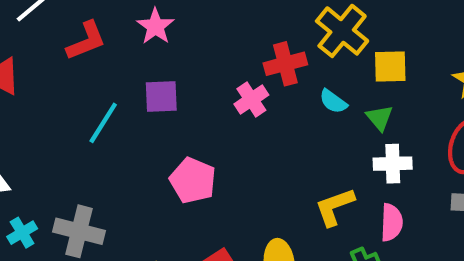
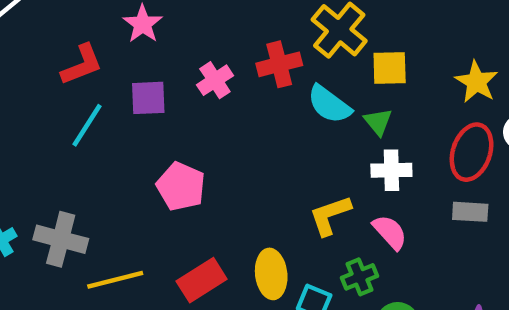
red L-shape: (86, 41) -> (82, 65), moved
pink cross: (251, 99) -> (215, 80), moved
cyan semicircle: (333, 101) -> (329, 104), size x1.5
pink semicircle: (392, 222) -> (390, 232), turned -45

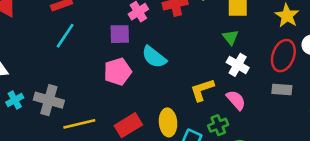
purple square: (148, 98) -> (120, 34), moved
cyan semicircle: (329, 104) -> (154, 57), moved
white cross: (391, 170) -> (238, 65), turned 30
pink pentagon: (181, 187) -> (118, 72), turned 30

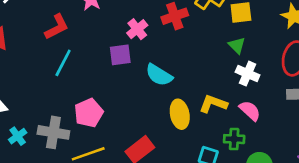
pink pentagon: (118, 72) -> (89, 113), moved
yellow L-shape: (202, 90) -> (213, 104), turned 45
yellow ellipse: (168, 122) -> (180, 114), moved
green cross: (218, 125) -> (234, 139), turned 30

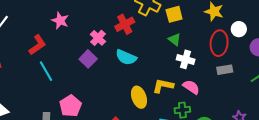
purple square: (120, 55) -> (88, 59), turned -30
cyan line: (63, 63) -> (46, 71), turned -50
cyan semicircle: (159, 75) -> (126, 57), moved

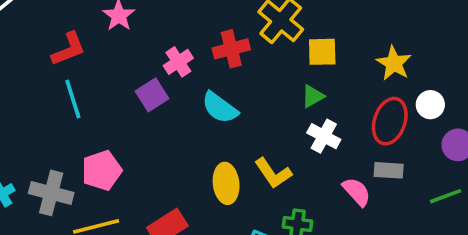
green triangle: (175, 39) -> (313, 96), turned 40
yellow L-shape: (163, 86) -> (273, 173), turned -150
pink semicircle: (191, 87) -> (357, 192), moved

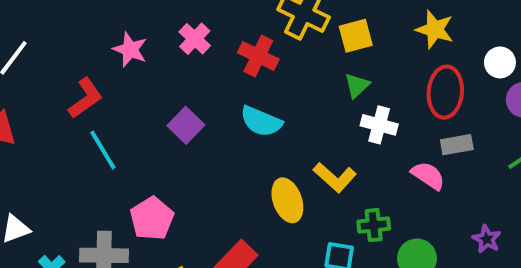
red cross: (231, 49) -> (258, 56), turned -36
pink cross: (178, 62) -> (195, 39), moved
white circle: (430, 105) -> (500, 62), moved

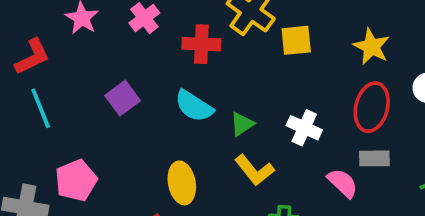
red cross: (258, 56) -> (201, 44), turned -33
green triangle: (357, 85) -> (242, 124), moved
yellow ellipse: (287, 200) -> (182, 183), moved

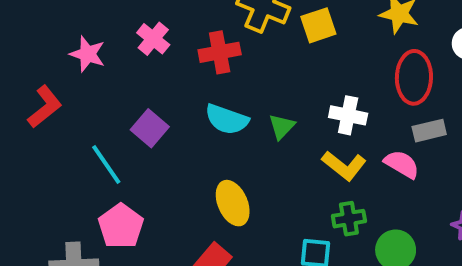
cyan line: (41, 108) -> (106, 165), moved
yellow L-shape: (254, 170) -> (344, 166), moved

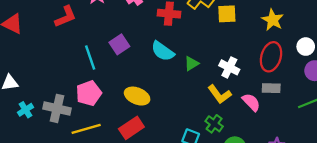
yellow ellipse: (233, 203) -> (137, 96), moved, turned -60
green cross: (349, 219) -> (214, 124), turned 30

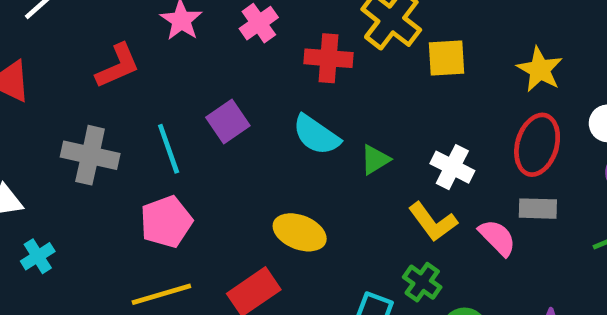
yellow ellipse: (137, 96) -> (300, 232), moved
gray cross: (57, 108) -> (90, 155), moved

